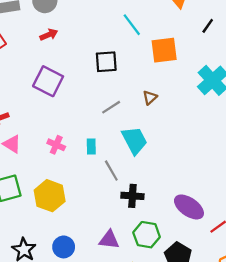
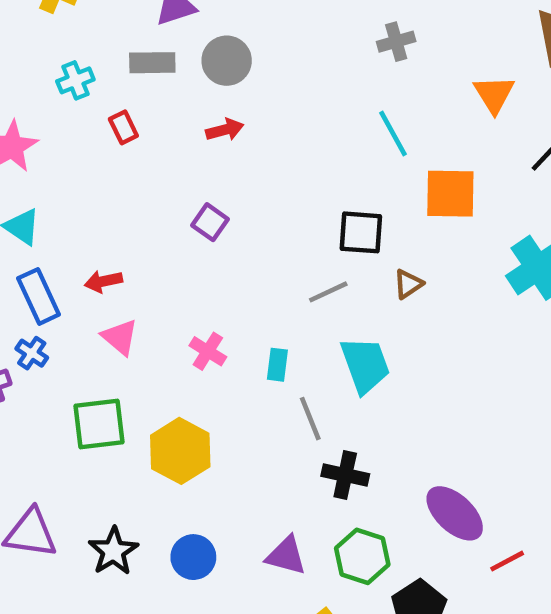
black square: (106, 62) -> (361, 232), moved
purple square: (48, 81) -> (210, 222), size x0.6

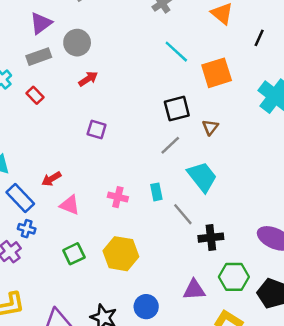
green square: (99, 424) -> (74, 254), size x0.7

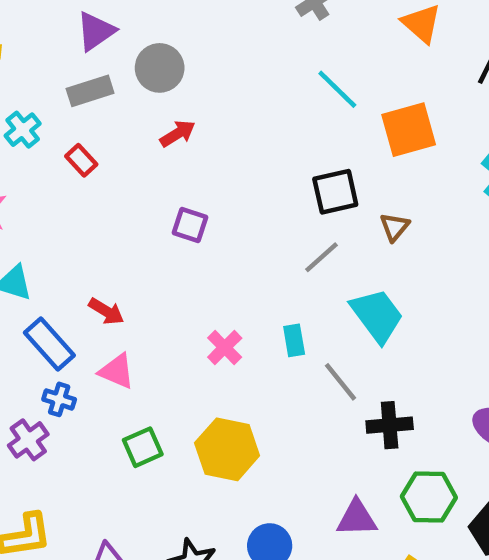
red arrow: (51, 179) -> (106, 311), turned -120
pink cross: (118, 197) -> (225, 348), turned 30
pink triangle: (70, 205) -> (117, 371), moved

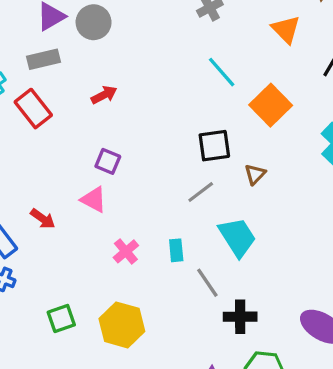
gray circle: (160, 68) -> (94, 22), moved
orange square: (409, 130) -> (271, 105), turned -33
red rectangle: (81, 160) -> (33, 109), size x1.6
pink triangle: (117, 371) -> (94, 200), moved

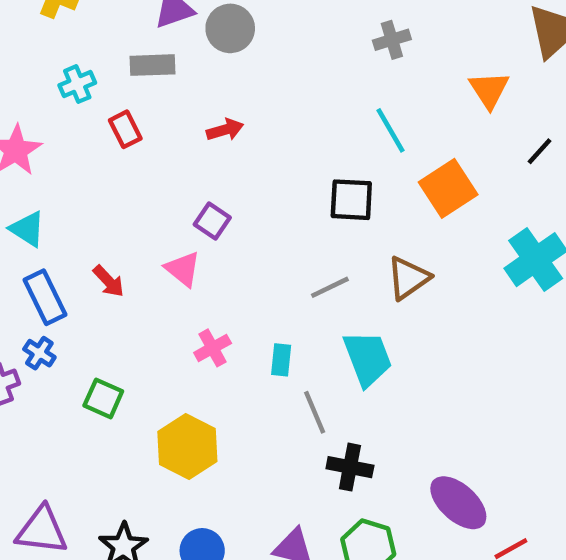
red rectangle: (33, 109) -> (125, 129), size x0.7
black square: (214, 146) -> (351, 200), moved
brown triangle: (255, 174) -> (408, 278), size x1.5
green square: (61, 319) -> (103, 398), moved, turned 32

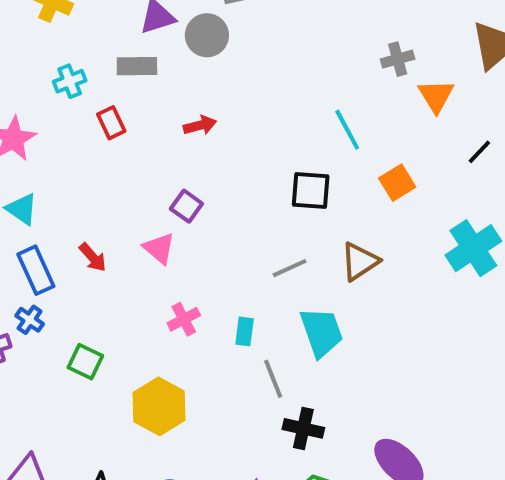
gray cross: (392, 40) -> (398, 59), moved
orange square: (448, 188) -> (397, 183), size x0.7

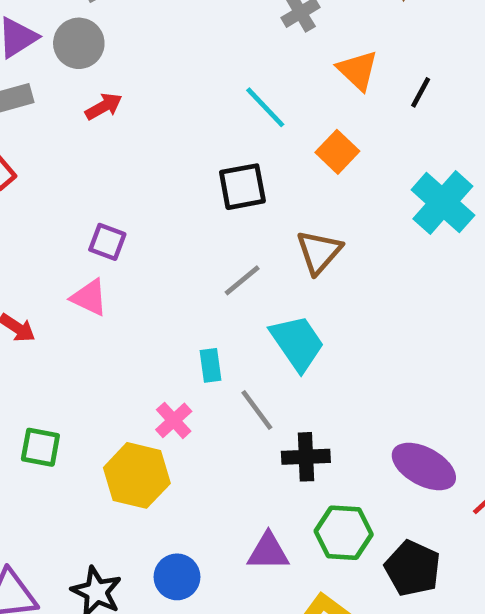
orange triangle: (436, 96) -> (358, 70), moved
red arrow: (200, 125) -> (104, 106), moved
pink cross: (184, 319) -> (174, 420), moved

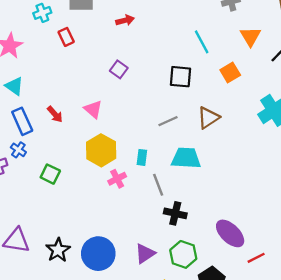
purple square: (107, 242) -> (119, 69), moved
cyan trapezoid: (297, 343) -> (186, 158), turned -68
yellow hexagon: (137, 475) -> (101, 150), moved
purple triangle: (268, 552) -> (145, 254), turned -50
blue circle: (177, 577) -> (98, 254), size x1.5

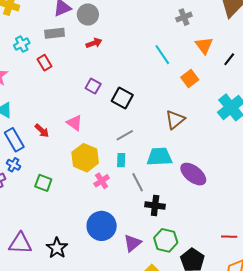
black square: (180, 77) -> (122, 98), moved, turned 30
gray line: (168, 121) -> (125, 135), moved
purple ellipse: (230, 233) -> (193, 174), moved
blue circle: (98, 254) -> (102, 226), moved
red line: (256, 258) -> (229, 237), turned 35

